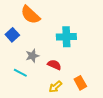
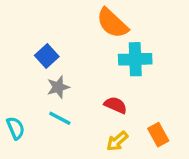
orange semicircle: (30, 15) -> (112, 23), moved
gray star: (32, 56) -> (58, 87), moved

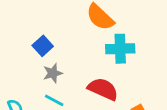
red semicircle: (116, 105) -> (103, 89), size x1.5

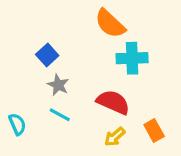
gray star: (53, 73) -> (58, 85), turned -30

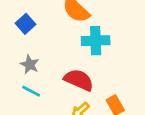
blue square: (47, 55) -> (25, 24), moved

